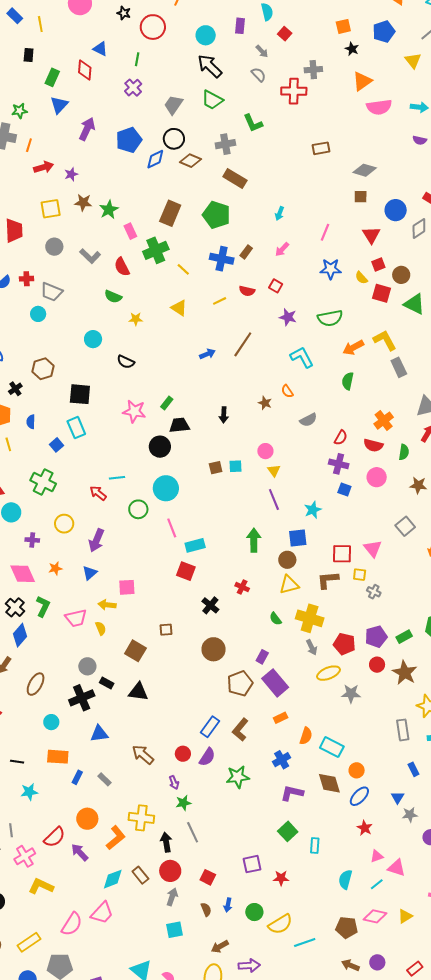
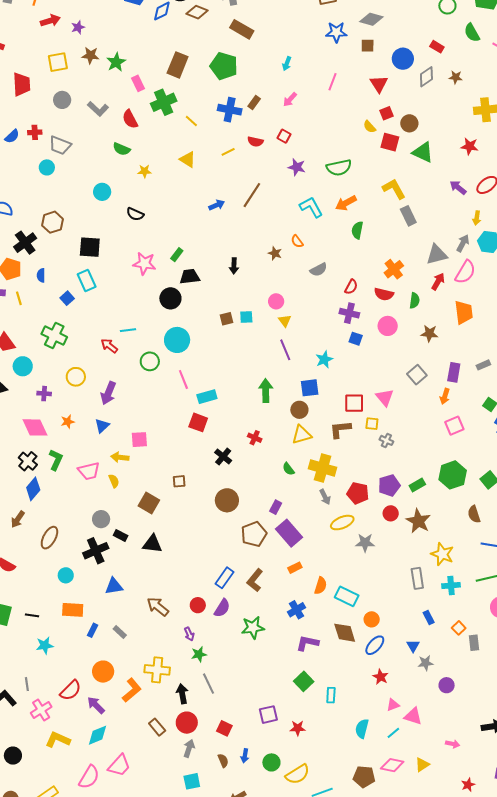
blue star: (331, 269) -> (336, 32), moved
orange arrow: (353, 348) -> (346, 203), moved
black cross: (15, 389) -> (25, 243), size x1.6
cyan diamond: (113, 879) -> (98, 735), moved

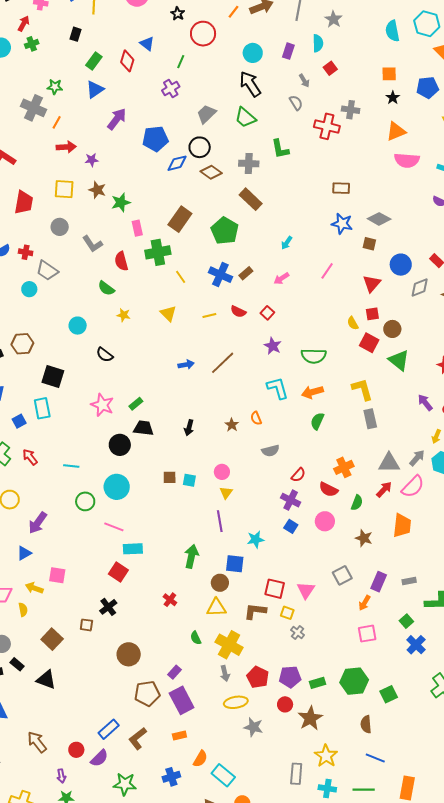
red arrow: (109, 346) -> (30, 457), moved
pink line: (183, 380) -> (114, 527), turned -60
black cross: (223, 456) -> (108, 607), moved

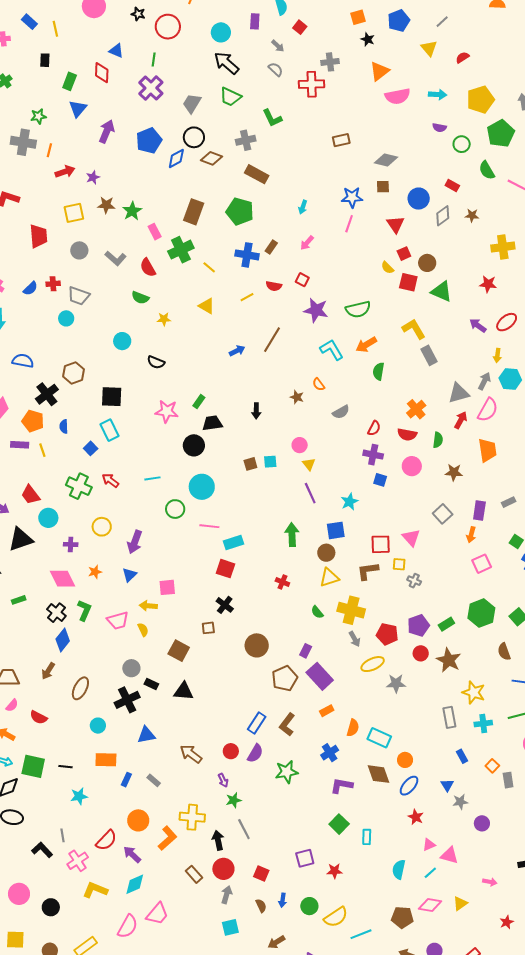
purple cross: (171, 88) -> (151, 88), size x1.4
blue star: (342, 224) -> (352, 197), moved
purple star: (273, 346) -> (316, 310), size x1.4

